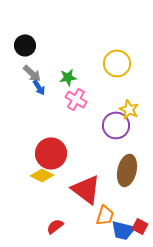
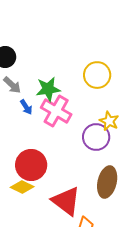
green star: (68, 77) -> (48, 89), size x1.4
blue arrow: (39, 87) -> (26, 107), moved
pink cross: (76, 99) -> (56, 111), size x1.4

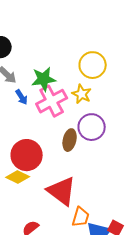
pink cross: (56, 111) -> (52, 101), turned 32
yellow star: (109, 121) -> (82, 94), moved
brown ellipse: (107, 182) -> (70, 140), moved, size x0.7

